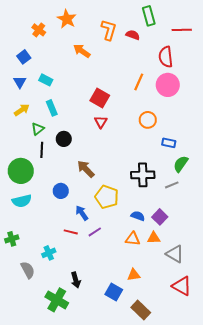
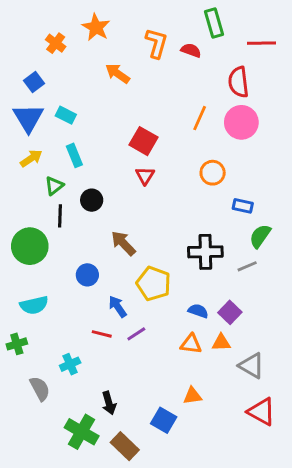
blue triangle: (20, 82) -> (28, 118), size x1.6
cyan semicircle: (22, 201) -> (34, 305), moved
brown rectangle: (141, 310) -> (125, 446), moved

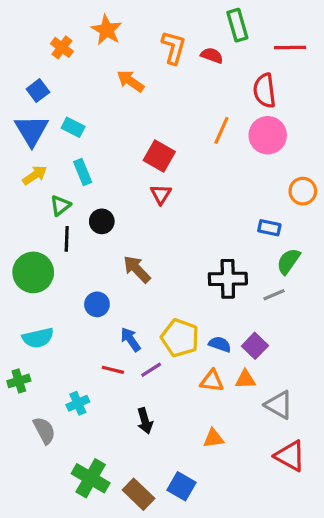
orange circle: (213, 173) -> (303, 191), moved
yellow pentagon: (154, 284) -> (180, 338), moved
black arrow: (109, 403) -> (145, 421), moved
blue square: (164, 420) -> (182, 486), moved

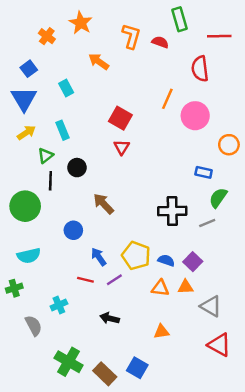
cyan rectangle: (73, 127) -> (66, 88), moved, turned 35
pink circle: (268, 135) -> (195, 116), moved
black arrow: (145, 421) -> (110, 318), turned 120

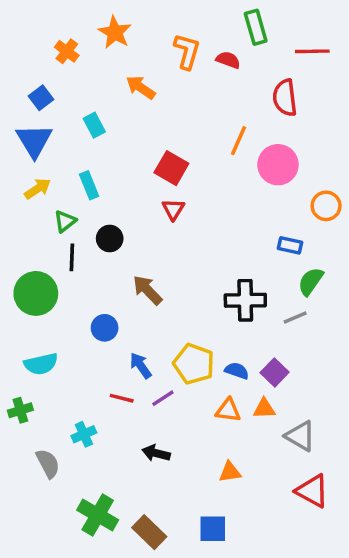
blue square: (137, 368) -> (213, 529), moved, turned -30

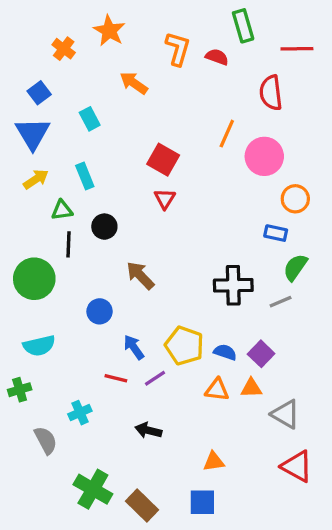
orange circle: (326, 206) -> (295, 199), moved
green triangle: (65, 221) -> (62, 210), turned 30
orange triangle: (230, 472) -> (214, 461), moved

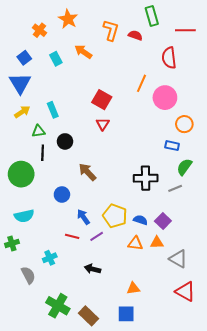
cyan rectangle: (90, 119) -> (56, 59), moved

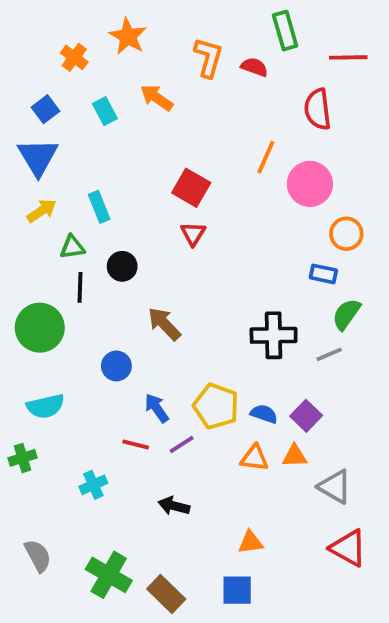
gray semicircle: (28, 275) -> (38, 556), moved

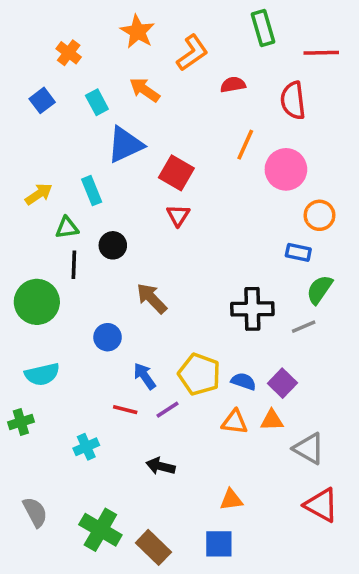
orange star: (128, 36) -> (138, 32), moved
orange L-shape: (208, 57) -> (192, 53), turned 39
red semicircle: (254, 67) -> (233, 85), moved, turned -30
blue triangle: (38, 157) -> (125, 145), moved, turned 36

